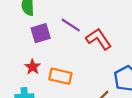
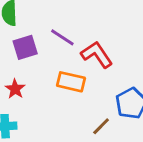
orange rectangle: (60, 76) -> (71, 82), moved

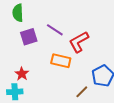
red L-shape: (97, 55) -> (79, 42), turned -85
red star: (15, 89) -> (22, 74), moved

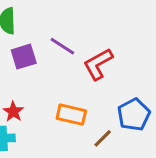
orange rectangle: (61, 61) -> (71, 115), moved

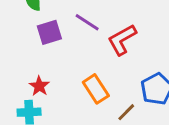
orange rectangle: (71, 115) -> (96, 89), turned 44

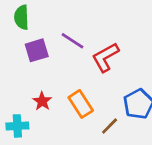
red star: (39, 86) -> (42, 101), moved

